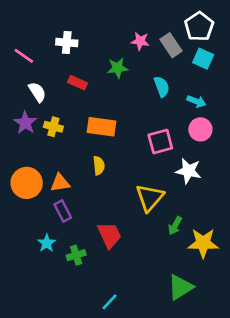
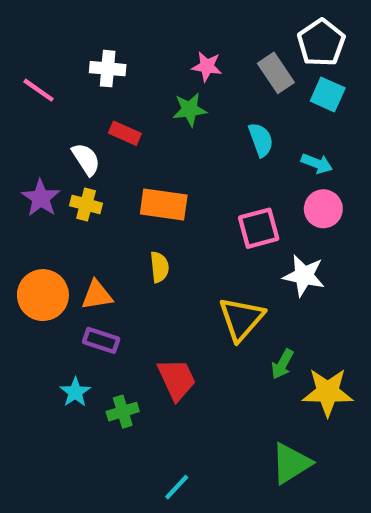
pink star: (140, 41) -> (207, 66), moved
white semicircle: (37, 92) -> (86, 159), moved
purple rectangle: (63, 211) -> (101, 340), turned -45

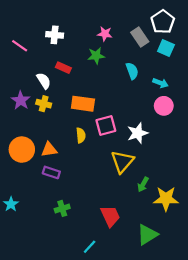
pink square: (259, 228) -> (106, 126), moved
white star: (304, 276) -> (138, 133), moved, turned -30
red trapezoid: (177, 379) -> (110, 216), moved
cyan star: (75, 392) -> (11, 204), moved

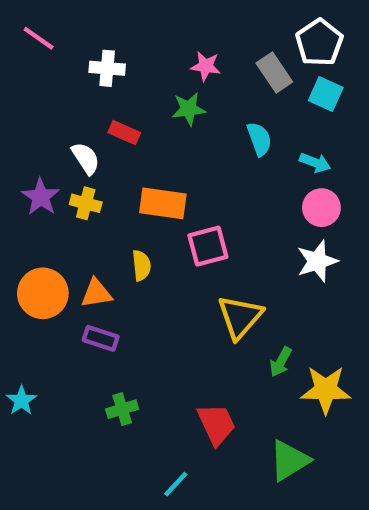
pink line: (20, 46) -> (39, 38), moved
white star: (138, 133) -> (317, 261), moved
yellow semicircle: (81, 135) -> (141, 265), moved

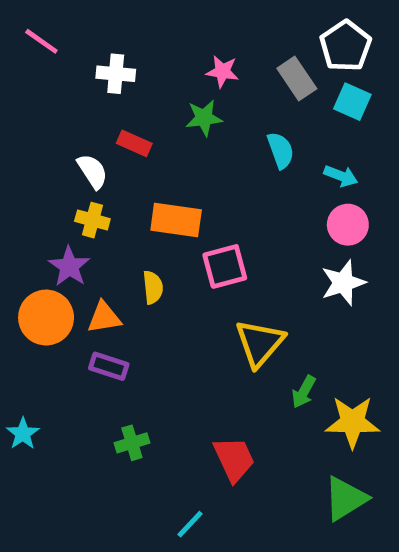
purple star: (41, 197) -> (69, 266), moved
green triangle: (289, 460) -> (346, 499), moved

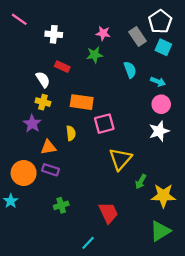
orange circle: (46, 318) -> (24, 173), moved

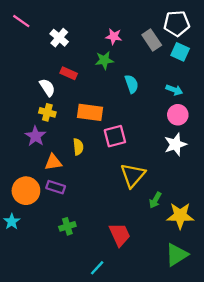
white pentagon: (160, 21) -> (177, 23), turned 30
white cross: (54, 34) -> (59, 38), turned 35
cyan semicircle: (130, 70) -> (132, 84), moved

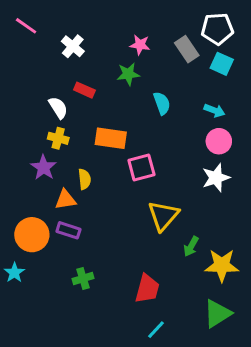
yellow semicircle: (78, 147) -> (84, 179), moved
red trapezoid: (120, 235) -> (147, 289), turned 40
cyan line: (97, 268) -> (156, 330), moved

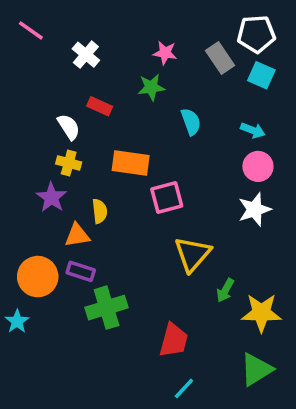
green cross: (83, 278) -> (107, 308), moved, size x1.6

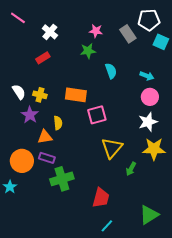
cyan square: (261, 75) -> (161, 42), moved
red rectangle: (100, 106) -> (43, 58), moved, turned -56
white semicircle: (69, 127) -> (19, 92), moved
yellow star: (261, 313) -> (154, 149), moved

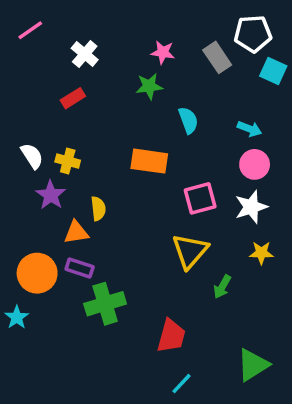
pink line: (18, 18) -> (30, 30), turned -70
orange rectangle: (76, 95) -> (149, 161), moved
pink square: (97, 115) -> (200, 198), moved
yellow star: (154, 149) -> (261, 253), size x0.6

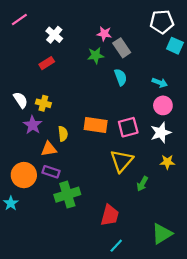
gray rectangle: (217, 57) -> (122, 48), moved
orange rectangle: (149, 161) -> (96, 125), moved

